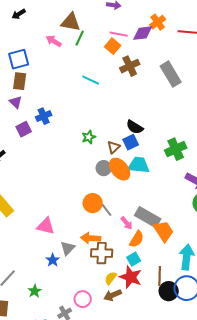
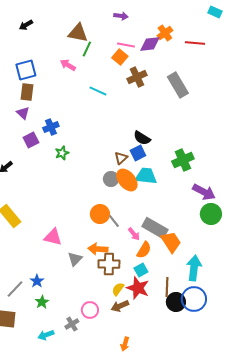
pink arrow: (54, 41) -> (68, 65), moved
green star: (89, 137) -> (62, 153), moved
blue star: (53, 260) -> (37, 281), moved

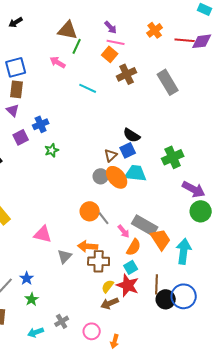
purple arrow: (121, 16) -> (111, 27), moved, turned 40
purple diamond: (150, 44) -> (202, 41), moved
cyan arrow: (194, 268) -> (184, 251), moved
pink circle: (90, 310) -> (92, 331), moved

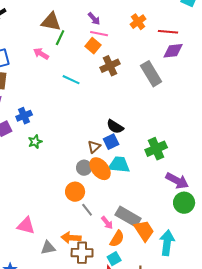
purple diamond: (202, 41) -> (173, 51), moved
orange circle: (90, 211) -> (75, 192), moved
gray triangle: (65, 256) -> (48, 248), turned 35

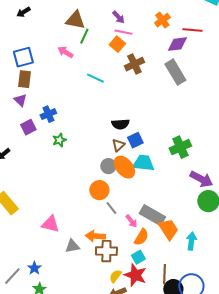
purple diamond: (173, 51) -> (177, 44), moved
black semicircle: (115, 127) -> (120, 124), moved, turned -36
cyan arrow: (167, 243) -> (191, 241), size x0.7

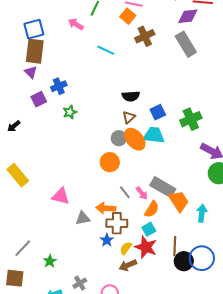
brown rectangle: (24, 79) -> (35, 51), size x1.4
blue square: (135, 140) -> (158, 112), moved
gray line: (111, 208) -> (125, 192), moved
blue star: (34, 268) -> (107, 240), moved

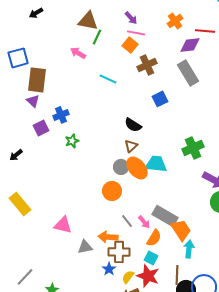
blue square: (34, 29) -> (18, 58), moved
black semicircle: (131, 96) -> (133, 125), turned 36
blue square: (158, 112) -> (160, 99), moved
cyan arrow: (202, 213) -> (189, 249), moved
cyan square: (149, 229) -> (151, 258), turned -32

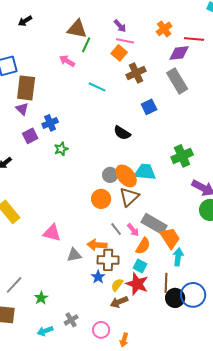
brown triangle: (131, 146) -> (129, 197), moved, size x1.5

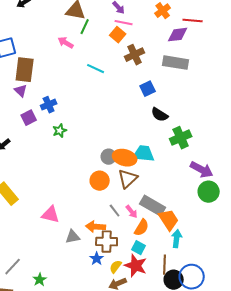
gray rectangle: (177, 81) -> (176, 63), turned -50
black semicircle: (122, 133) -> (160, 115), moved
orange ellipse: (126, 176) -> (125, 158), turned -35

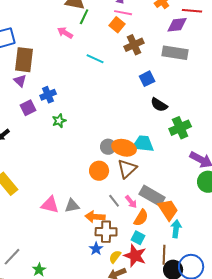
gray triangle: (73, 237) -> (72, 206), moved

